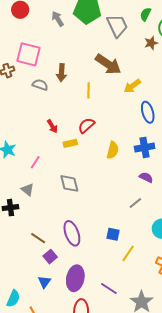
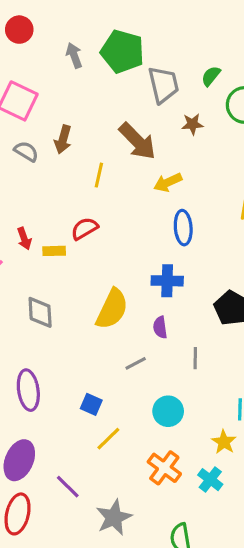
brown star: (151, 43) -> (192, 124), moved
red arrow: (52, 126) -> (24, 238), moved
yellow semicircle: (113, 150) -> (112, 309), moved, size x1.5
purple semicircle: (146, 177) -> (160, 327), turned -136

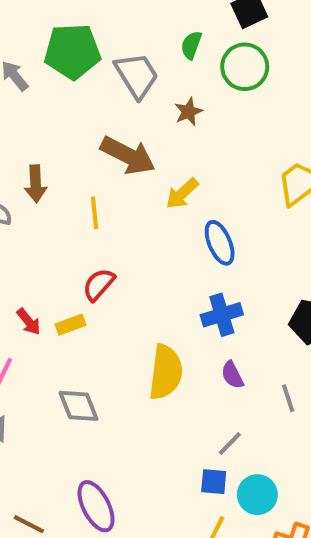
gray line: (136, 363) -> (230, 444), moved
blue square: (91, 404) -> (214, 482), moved
cyan circle: (168, 411) -> (257, 495), moved

